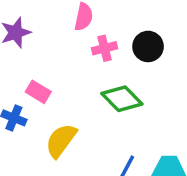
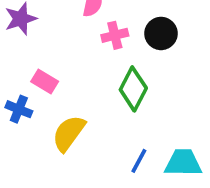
green diamond: (122, 99) -> (133, 89), turned 72

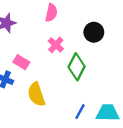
pink cross: (115, 35) -> (56, 45), moved, turned -35
yellow semicircle: (69, 133) -> (36, 94), turned -55

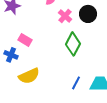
pink cross: (56, 45) -> (65, 16), moved
yellow semicircle: (36, 94) -> (29, 76), moved, turned -95

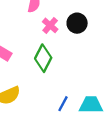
green diamond: (73, 44) -> (43, 58), moved

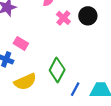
green diamond: (43, 58) -> (57, 70), moved

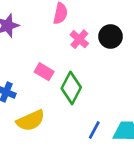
pink rectangle: (21, 43) -> (44, 72), moved
green diamond: (57, 70) -> (71, 88), moved

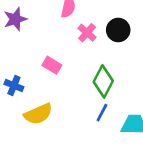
green diamond: (71, 88) -> (103, 81), moved
blue line: (94, 130) -> (102, 113), moved

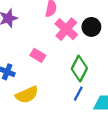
pink cross: (87, 33) -> (66, 29), size x1.5

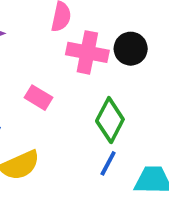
pink cross: (66, 29) -> (87, 52), turned -30

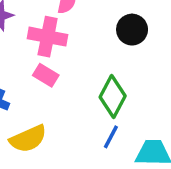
pink cross: (87, 52) -> (48, 37), moved

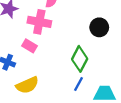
black circle: (132, 30) -> (99, 27), moved
pink rectangle: (46, 75) -> (29, 46), moved

